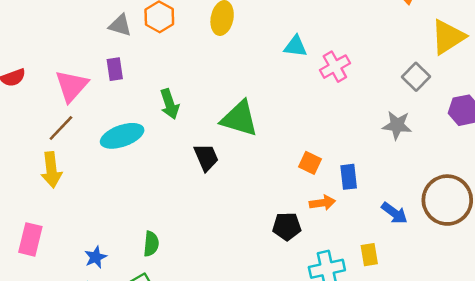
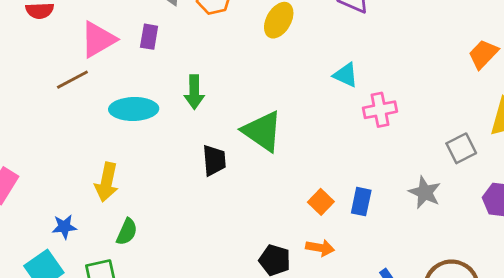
yellow arrow: (51, 170) -> (107, 182), moved
blue rectangle: (349, 177) -> (361, 202), moved

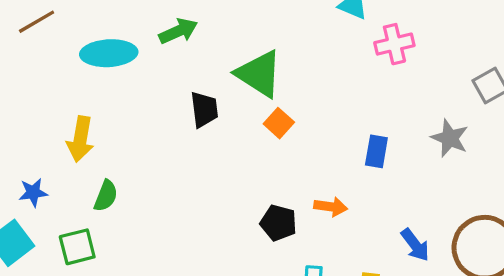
green arrow: (194, 92) -> (178, 31), turned -112
orange square: (321, 202) -> (279, 123), moved

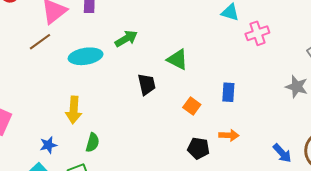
green triangle: (259, 74) -> (177, 59), size x0.7
orange square: (279, 123) -> (192, 106), moved
blue rectangle: (376, 151) -> (228, 92), moved

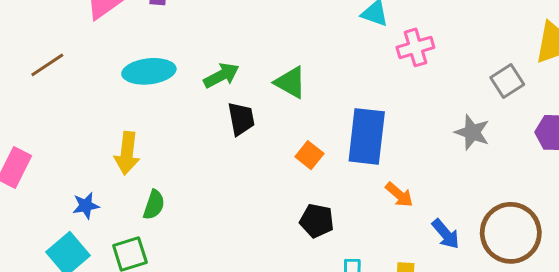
green arrow: (126, 39) -> (221, 75), moved
brown line: (40, 42) -> (47, 65), moved
blue rectangle: (228, 92) -> (367, 136), size x1.8
orange arrow: (229, 135) -> (399, 195), moved, turned 36

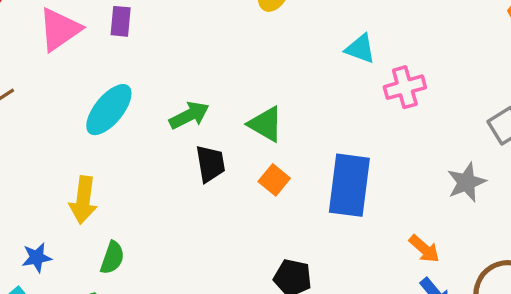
cyan ellipse: (149, 71) -> (109, 110), turned -45
gray star: (472, 132) -> (466, 182), turned 30
orange square: (309, 155) -> (274, 180), moved
orange arrow: (399, 195) -> (424, 249), moved

